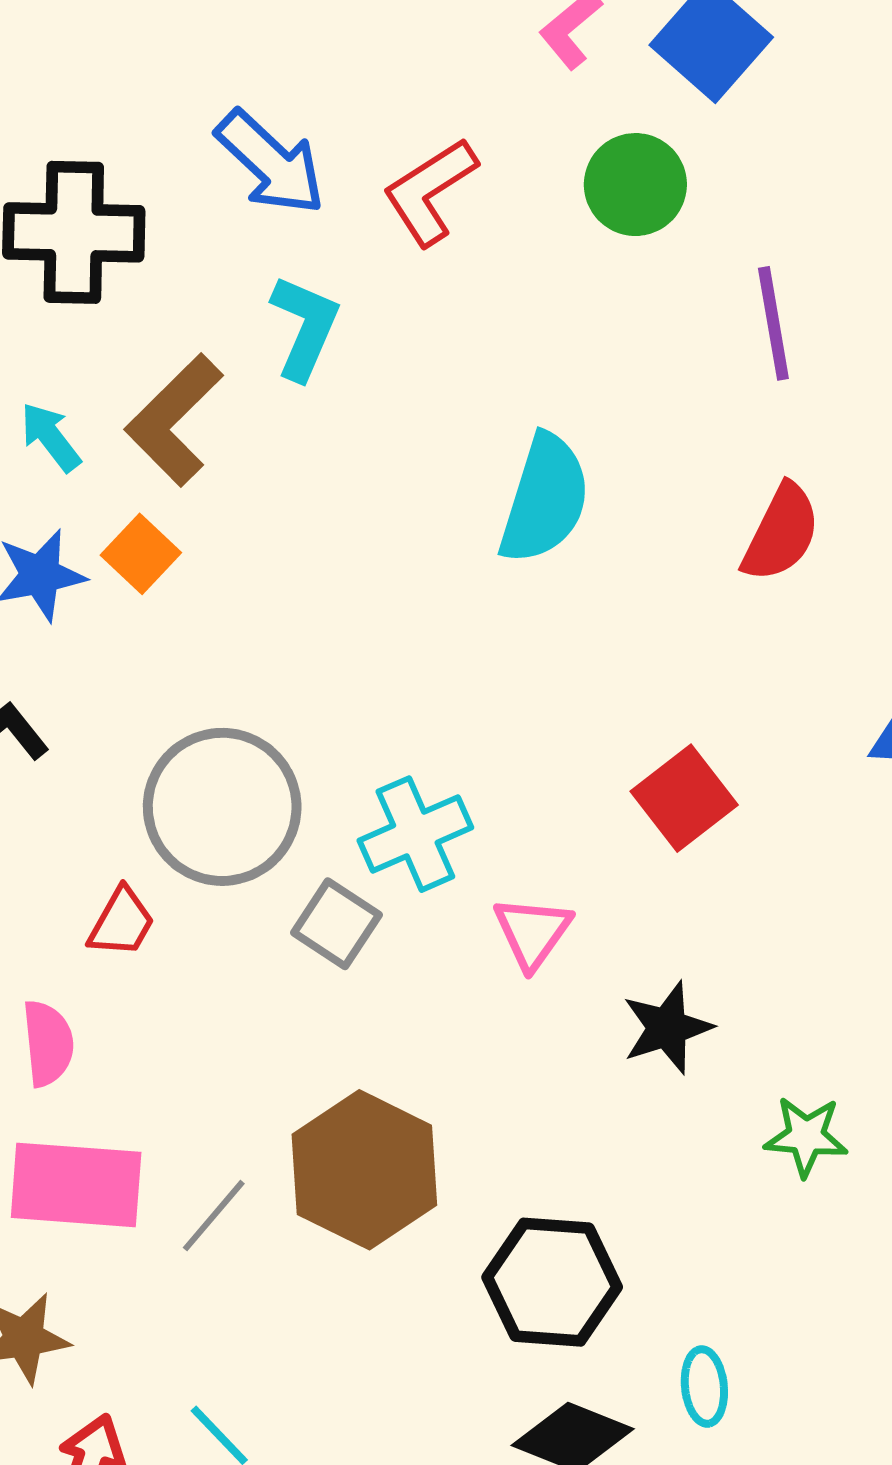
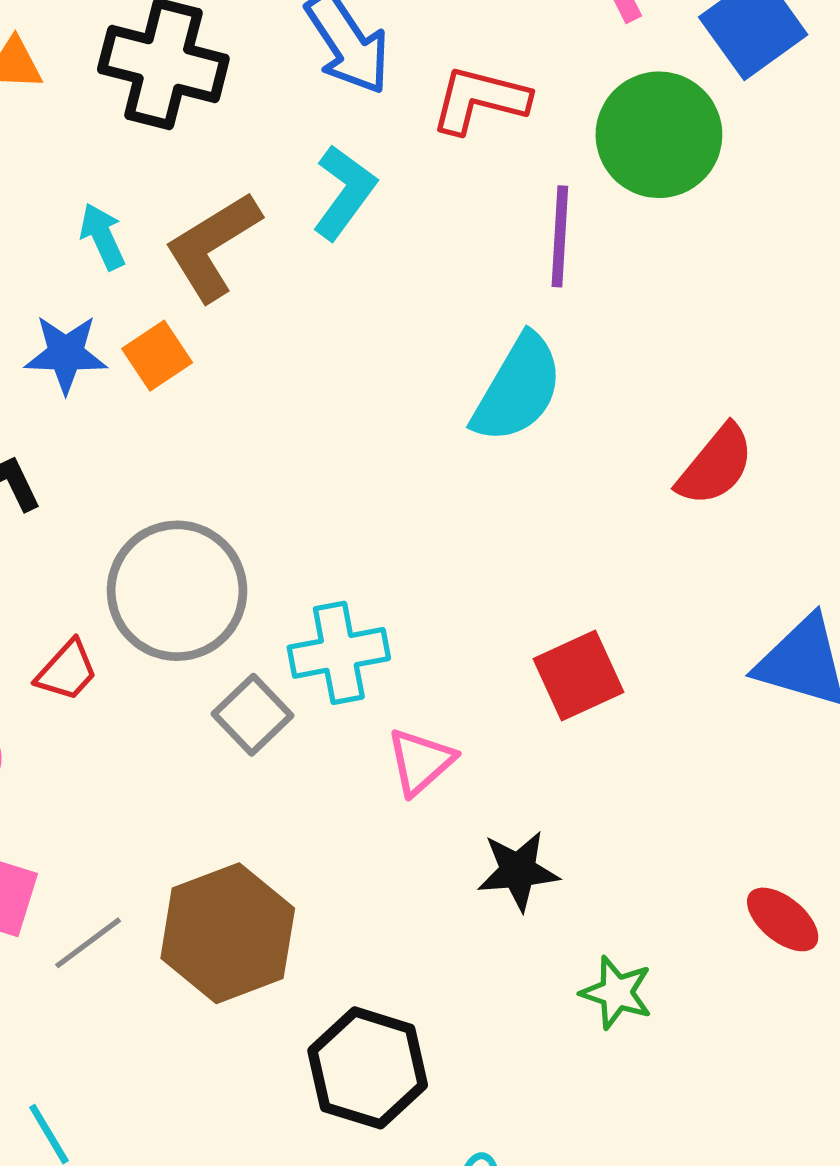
green circle: (635, 185) -> (659, 135), size x1.4
red L-shape: (430, 192) -> (480, 100), turned 34
purple line: (773, 323) -> (560, 236), moved

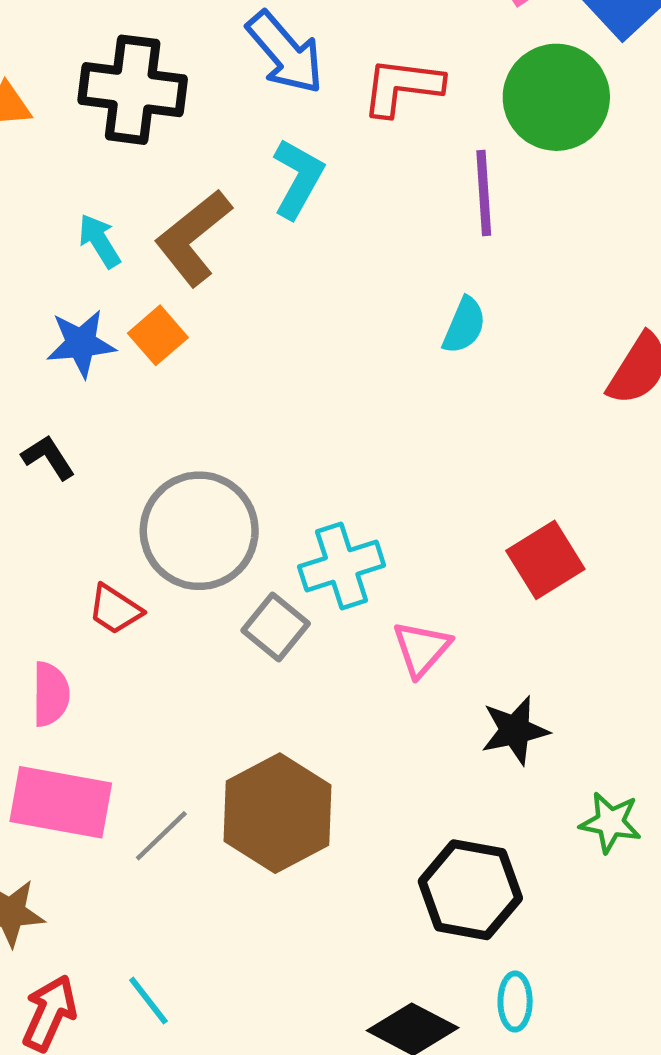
cyan semicircle: (518, 389) -> (464, 325), size x0.6
red trapezoid: (67, 671) -> (115, 609), turned 88
black hexagon: (368, 1068) -> (470, 890), moved

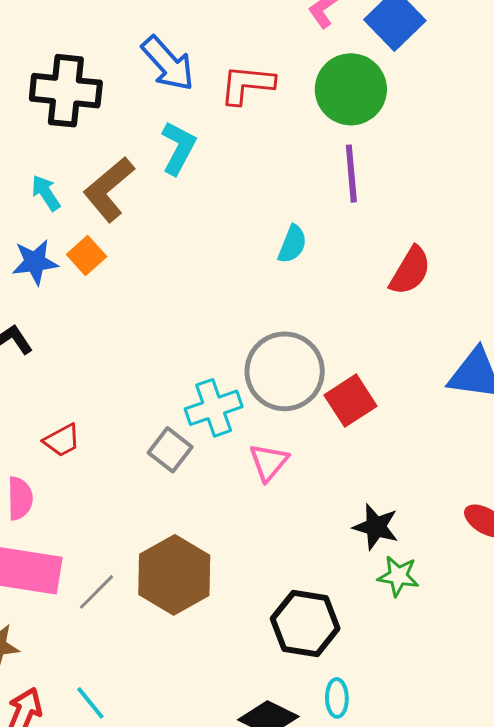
purple line: (484, 193) -> (351, 174), moved
gray circle: (199, 531) -> (285, 371), moved
red trapezoid: (115, 609) -> (62, 440), turned -60
black star: (515, 730) -> (376, 527), moved, turned 30

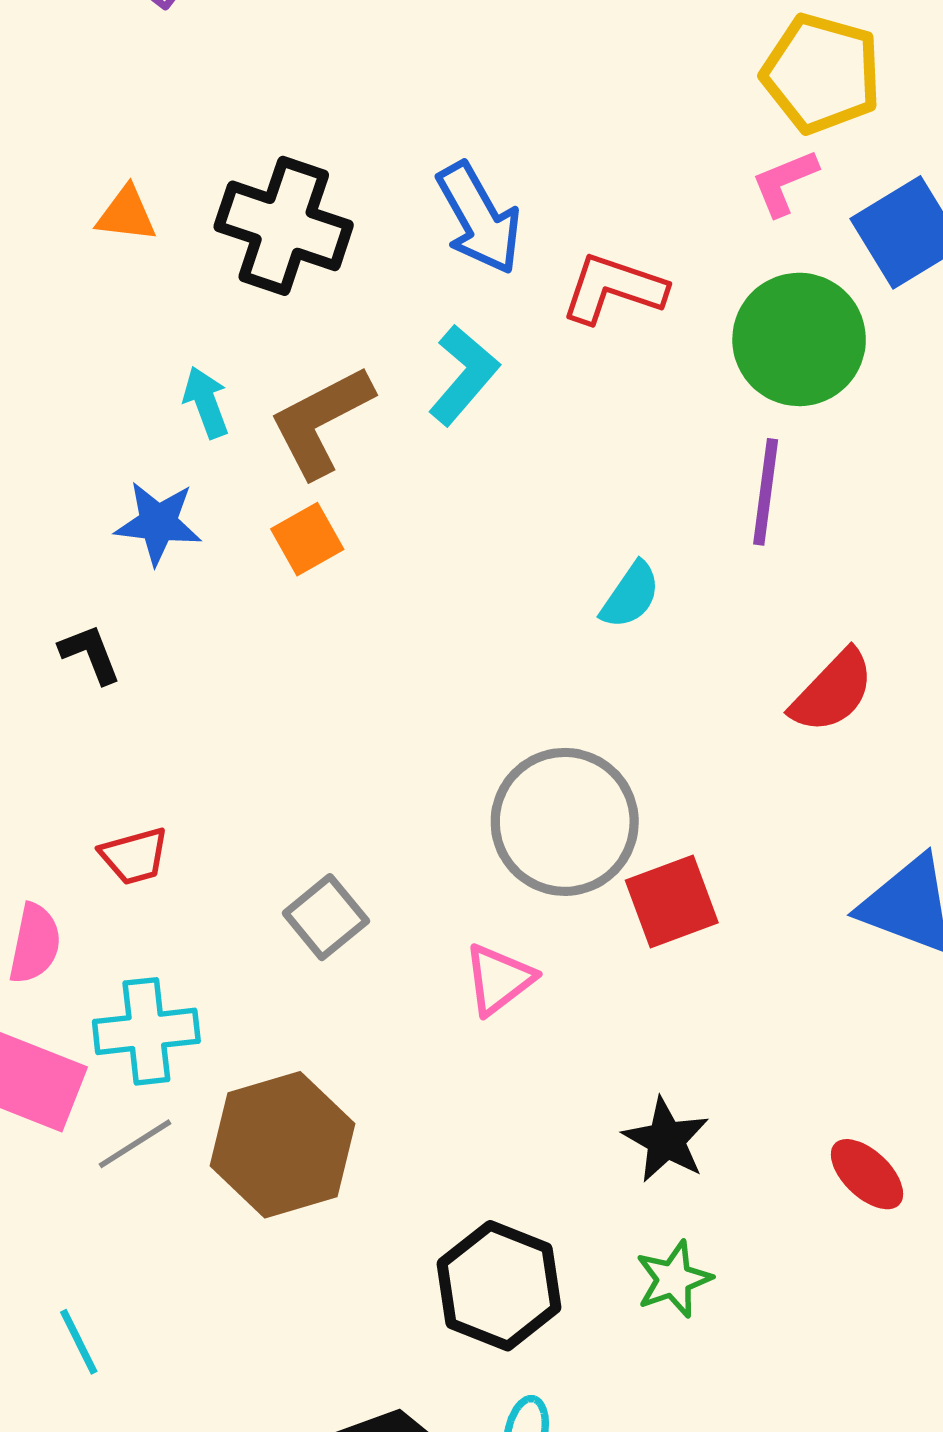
orange square: (87, 255) -> (307, 539), moved
cyan cross: (214, 408) -> (146, 1031), moved
green star: (398, 576) -> (674, 1279), moved, turned 30

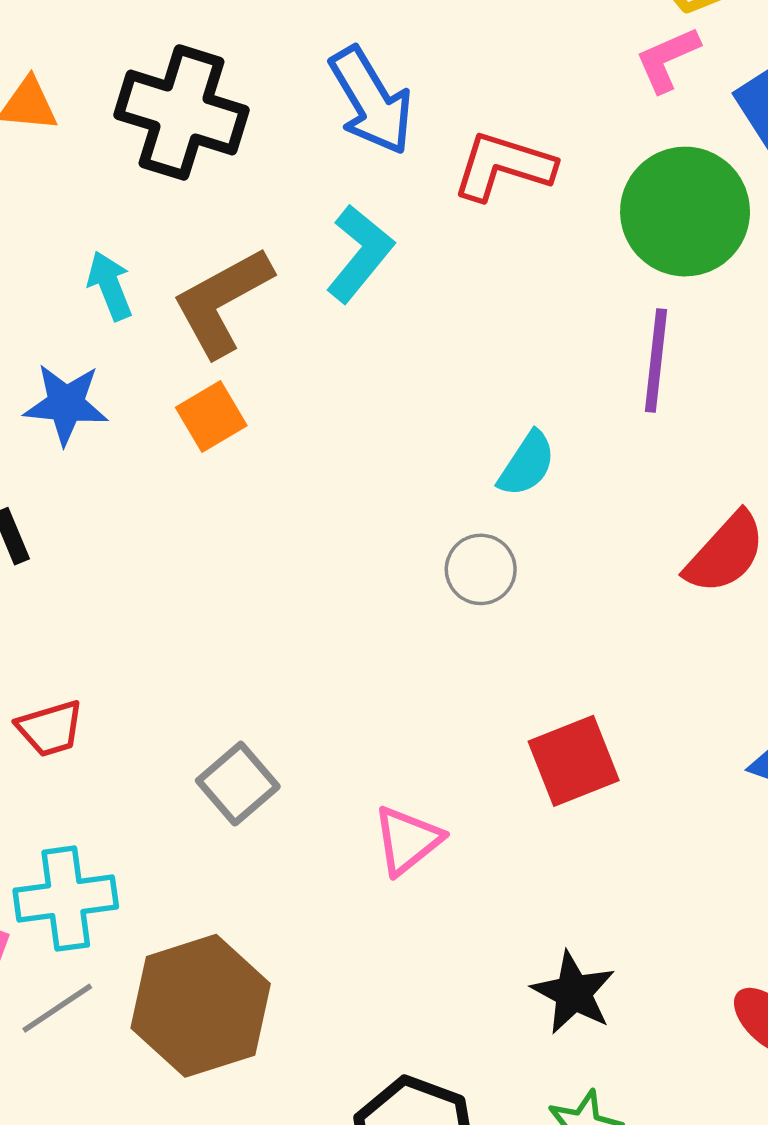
gray circle: (565, 822) -> (481, 569), moved, size x0.5

